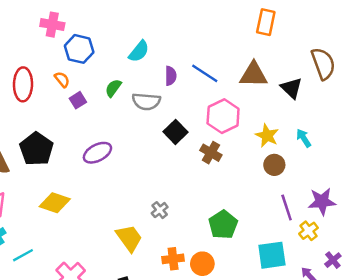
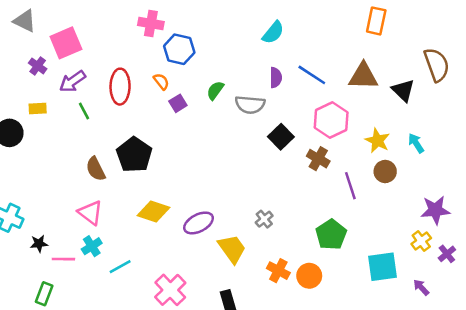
cyan semicircle: (139, 51) -> (273, 33), moved
purple ellipse: (97, 153) -> (199, 223), moved
purple line: (287, 208) -> (350, 186), moved
orange cross: (173, 259) -> (278, 271), turned 35
purple cross: (333, 260) -> (447, 254), moved

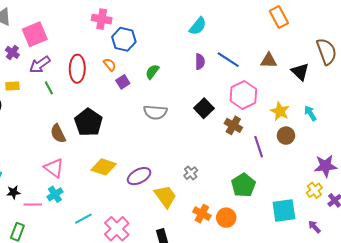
orange rectangle: (376, 21) -> (279, 17), turned -40
brown triangle: (363, 76) -> (269, 61), size x0.7
gray semicircle: (250, 105) -> (155, 112), moved
cyan line: (120, 267) -> (83, 219), moved

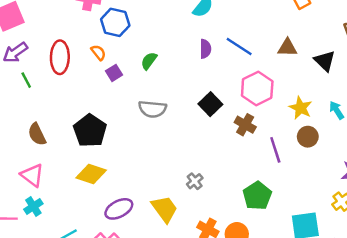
black pentagon: (88, 122) -> (90, 131), moved
purple ellipse: (139, 176) -> (119, 209), moved

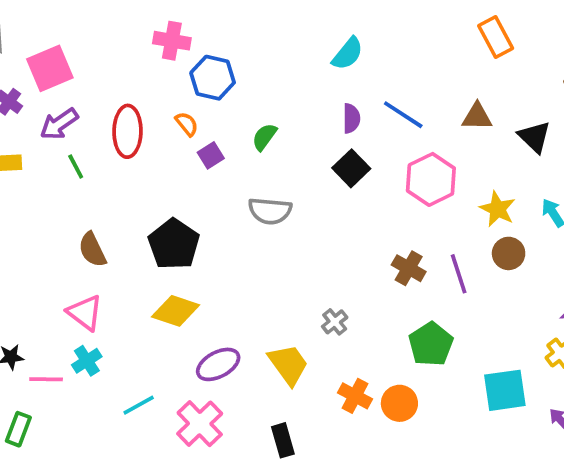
black square: (210, 104) -> (351, 168), moved
brown cross: (245, 125) -> (409, 268), moved

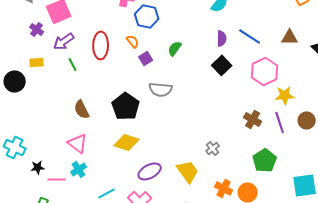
yellow star: (497, 209) -> (285, 95), moved, turned -30
gray semicircle: (270, 211) -> (161, 89), moved
brown circle: (509, 253) -> (307, 120), moved

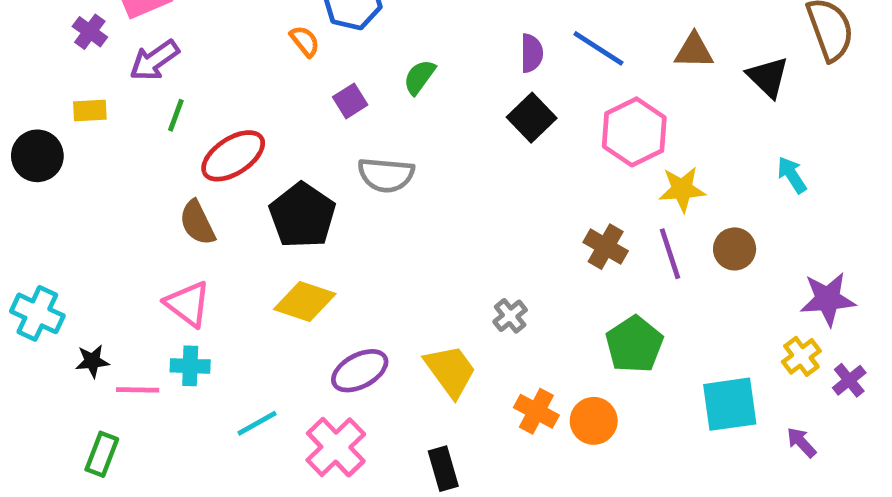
orange semicircle: (133, 41) -> (305, 41), moved
red ellipse: (101, 45) -> (233, 156), moved, turned 56
green line: (73, 64) -> (176, 115), turned 48
cyan cross: (79, 169) -> (190, 366), turned 35

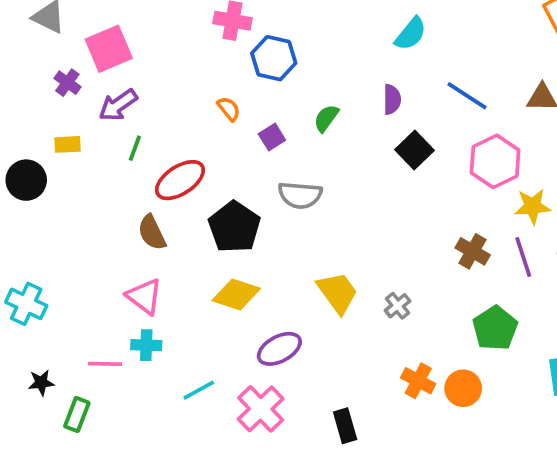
orange semicircle: (305, 41) -> (229, 109), moved
purple semicircle: (532, 53) -> (392, 99), moved
black star: (92, 361) -> (41, 383), moved
yellow trapezoid: (450, 371) -> (338, 293), moved

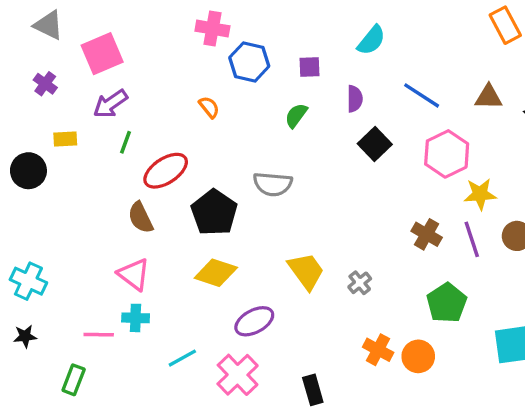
purple cross: (67, 83) -> (45, 84), moved
purple square: (272, 137) -> (309, 67), moved, turned 30
black star: (41, 383) -> (25, 336), moved

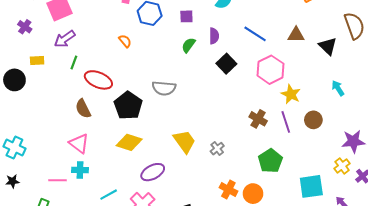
green semicircle: (296, 115) -> (189, 45), moved
red ellipse: (166, 171) -> (98, 80), turned 56
yellow star: (480, 194) -> (291, 94), turned 30

